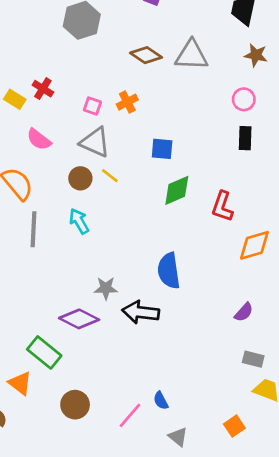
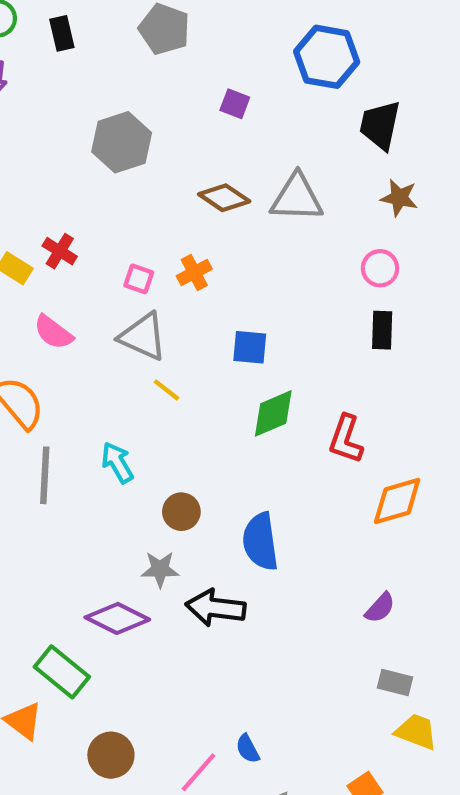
brown circle: (80, 178) -> (181, 512), moved

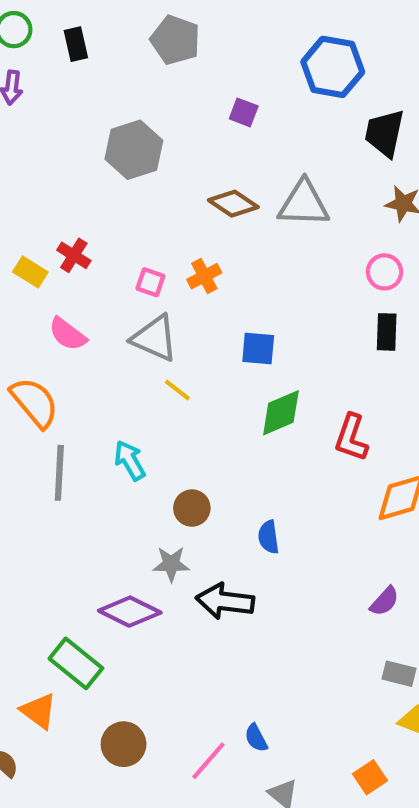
blue semicircle: (260, 542) -> (269, 537), size x0.6

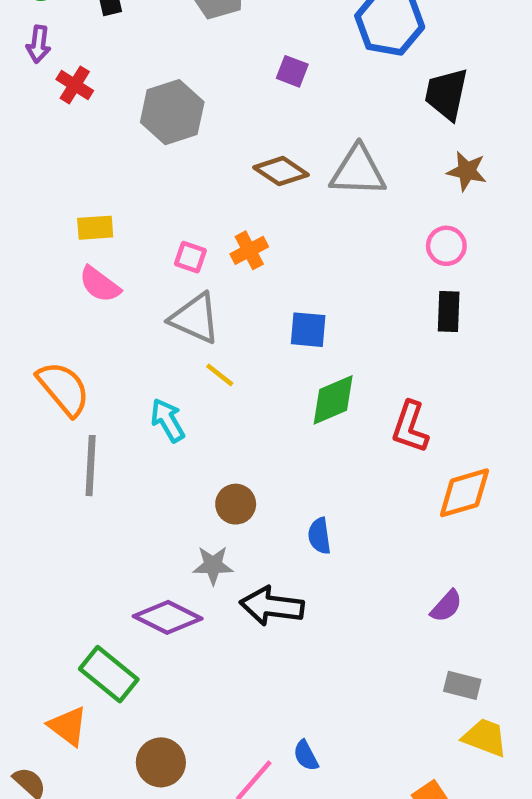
red cross: (74, 255) -> (75, 85), moved
yellow rectangle: (30, 272) -> (95, 228), moved, turned -36
pink semicircle: (68, 334) -> (100, 284), moved
cyan arrow: (130, 460) -> (168, 420), moved

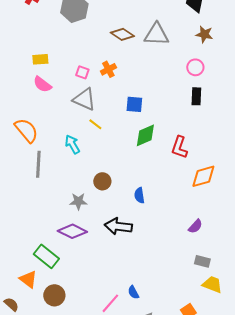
gray star: (213, 565) -> (78, 201), moved
brown circle: (161, 762) -> (54, 295), moved

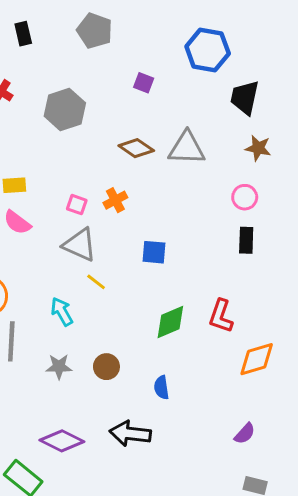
green diamond: (145, 135) -> (170, 322), moved
gray star: (78, 201) -> (59, 367), moved

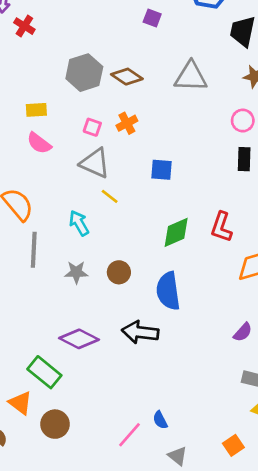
gray hexagon: (65, 109) -> (84, 73), moved
brown diamond: (136, 148) -> (127, 77), moved
blue semicircle: (161, 387) -> (168, 291), size x1.8

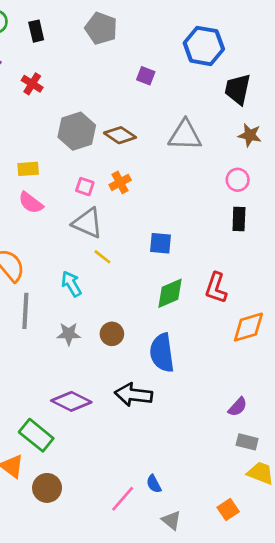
red cross: (24, 26) -> (32, 84), moved
blue square: (162, 170) -> (161, 243), moved
purple semicircle: (243, 332) -> (238, 407), moved

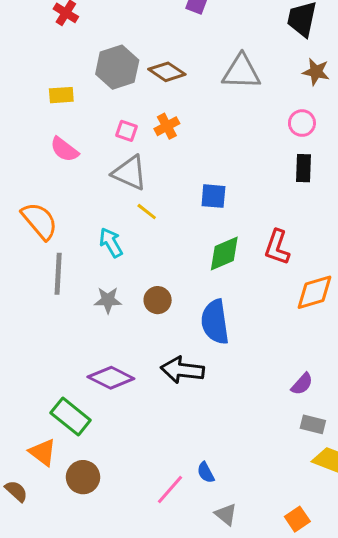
yellow rectangle: (28, 169) -> (61, 95), moved
orange square: (228, 510) -> (297, 519), moved

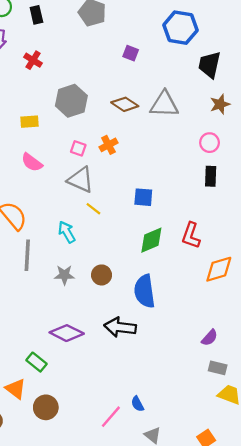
brown diamond: (167, 72) -> (125, 104), moved
brown star: (316, 72) -> (220, 104), turned -30
green rectangle: (71, 417) -> (36, 362), size x0.7

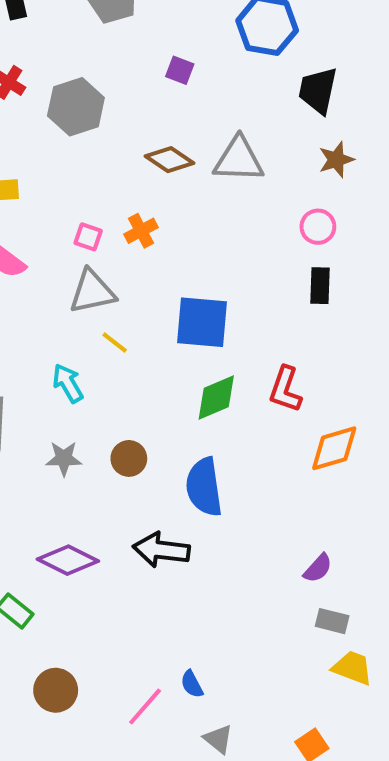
gray hexagon: (71, 101) -> (76, 107), moved
gray triangle: (81, 180) -> (92, 292), turned -36
blue square: (143, 197) -> (202, 322), size x1.6
brown circle: (46, 407) -> (56, 690), moved

